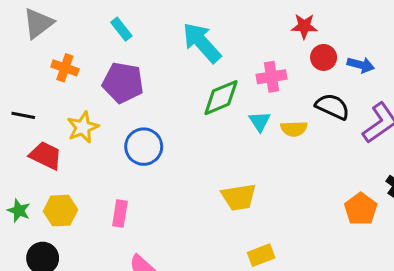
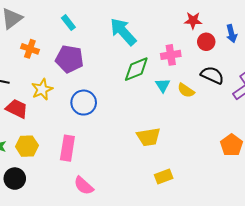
blue arrow: (361, 65) -> (232, 34), moved, turned 60
yellow semicircle: (294, 129) -> (186, 90), turned 36
pink rectangle: (120, 214) -> (67, 148), size x1.4

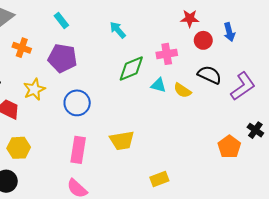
cyan arrow: (123, 32) -> (118, 30), size x0.6
cyan triangle: (163, 85) -> (158, 85), turned -42
yellow trapezoid: (148, 137) -> (122, 140), moved
pink rectangle: (67, 148) -> (78, 150), moved

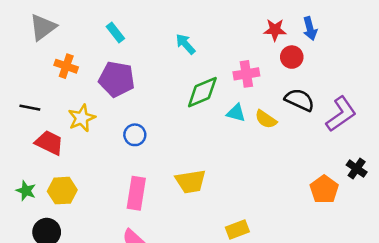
blue arrow: (229, 32) -> (310, 29), moved
blue circle: (77, 103) -> (135, 135), size x0.7

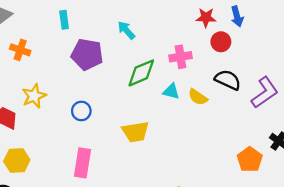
cyan rectangle: (115, 32) -> (64, 20), turned 30
purple pentagon: (117, 79) -> (87, 54), moved
yellow trapezoid: (191, 182) -> (136, 132), moved

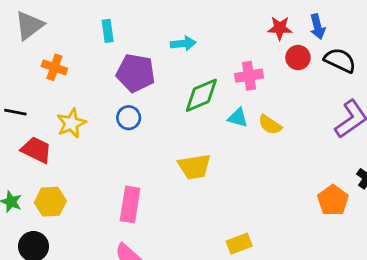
cyan arrow: (126, 30) -> (183, 44), turned 126
black semicircle: (228, 80) -> (340, 60), moved
blue circle: (81, 111) -> (129, 118), moved

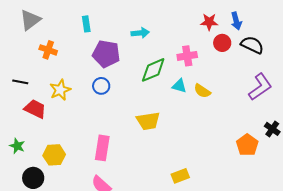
yellow hexagon: (50, 202) -> (54, 155), moved

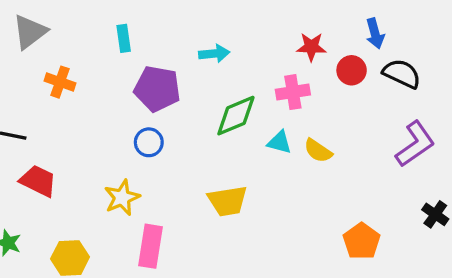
red star: (209, 22) -> (311, 47), moved
yellow star: (60, 90) -> (122, 198), moved
orange pentagon: (247, 145) -> (362, 241), moved

